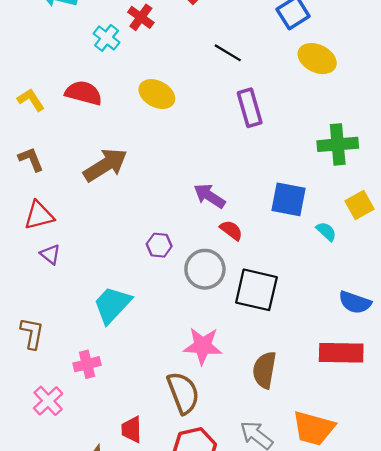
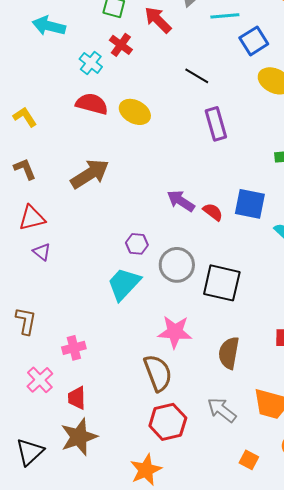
red semicircle: (84, 93) -> (92, 104), moved
red semicircle: (231, 230) -> (213, 212), moved
cyan trapezoid: (112, 305) -> (124, 284), moved
red trapezoid: (132, 429) -> (77, 398), moved

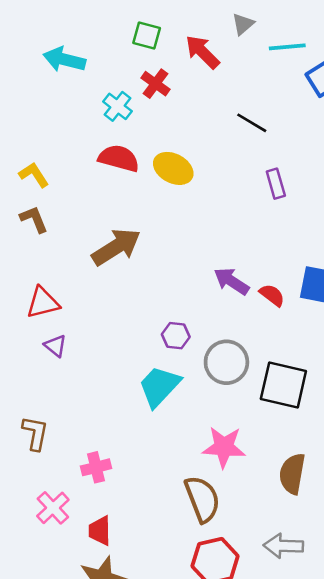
purple rectangle: (216, 124) -> (276, 184), size x0.7
brown L-shape: (25, 169) -> (34, 219), moved
gray arrow: (222, 410) -> (283, 546), turned -36

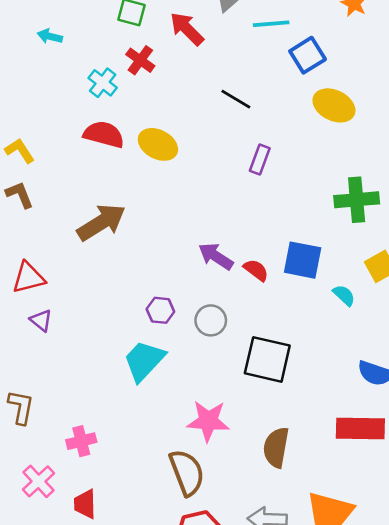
cyan arrow: (64, 60) -> (50, 36), size x0.6
purple rectangle: (276, 184) -> (260, 159), turned 36
gray circle: (226, 362) -> (211, 320), moved, size x0.7

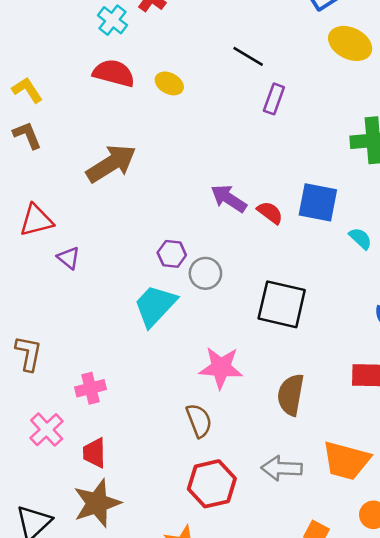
black line: (236, 99) -> (248, 56), moved
yellow ellipse: (158, 144) -> (169, 83), size x0.7
purple triangle: (41, 320) -> (69, 258), moved
gray circle: (211, 320) -> (205, 273), moved
brown semicircle: (187, 473) -> (199, 421), size x0.7

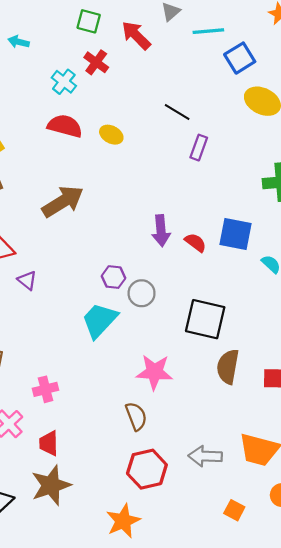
purple arrow: (229, 198) -> (161, 231), turned -128
brown semicircle: (291, 395) -> (228, 367), moved

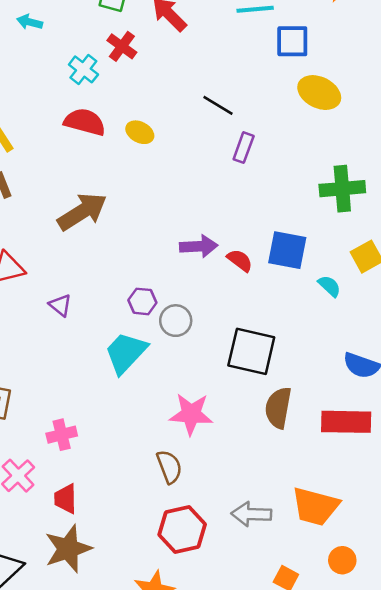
blue square: (240, 58) -> (292, 41), turned 32
purple arrow: (161, 231) -> (199, 246), turned -88
purple triangle: (27, 280) -> (60, 305), moved

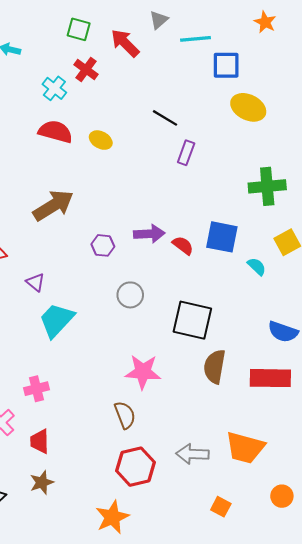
purple hexagon: (142, 301) -> (103, 245), moved
cyan trapezoid: (126, 353) -> (56, 320), moved
brown star: (68, 549) -> (42, 482), size x0.6
orange circle: (342, 560) -> (282, 496), moved

